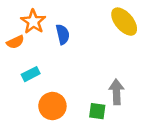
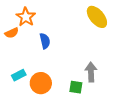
blue semicircle: (63, 34) -> (45, 41), moved
cyan rectangle: (31, 74) -> (19, 75), moved

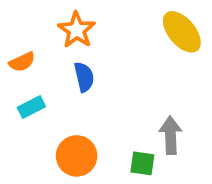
orange star: (26, 17) -> (77, 30), moved
cyan rectangle: (19, 75) -> (31, 107), moved

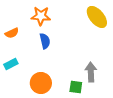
orange star: (77, 30) -> (41, 16), turned -30
cyan rectangle: (31, 107) -> (11, 64), moved

